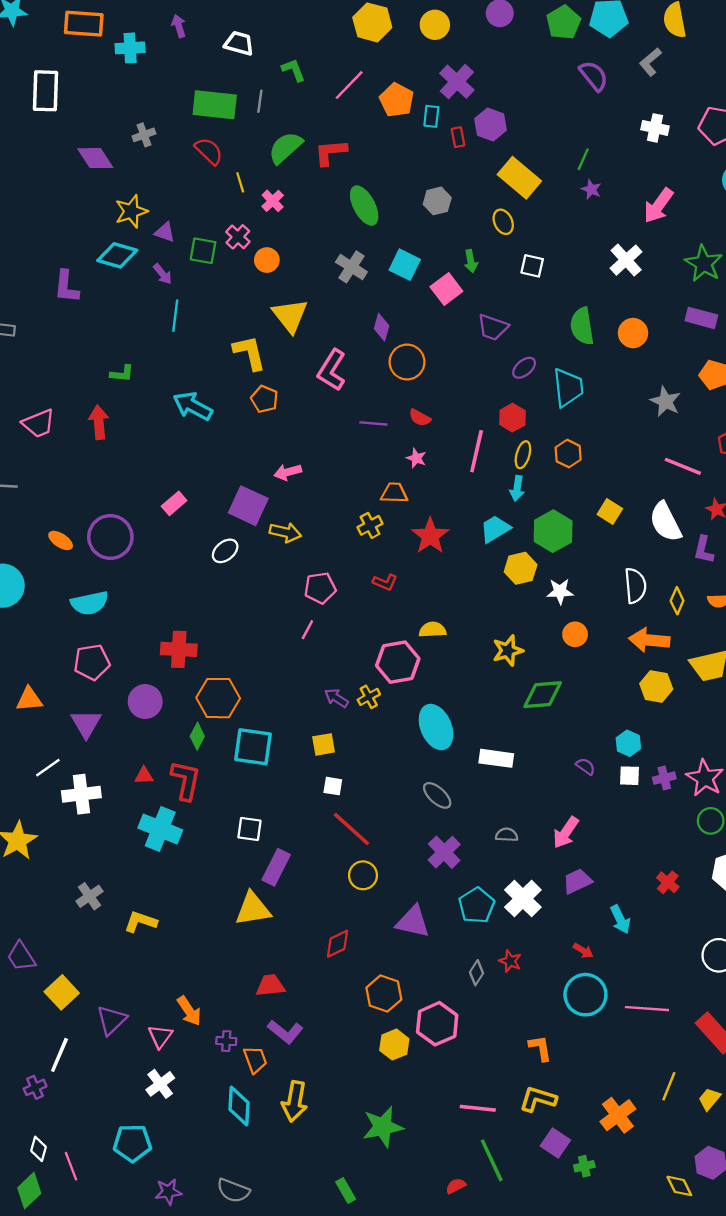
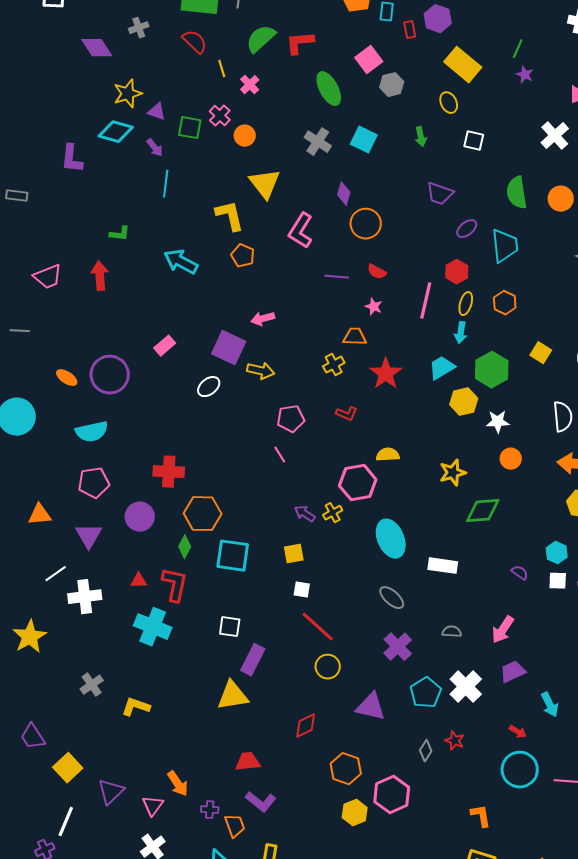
pink square: (446, 289) -> (369, 60), moved
pink line: (307, 630) -> (280, 455), turned -60

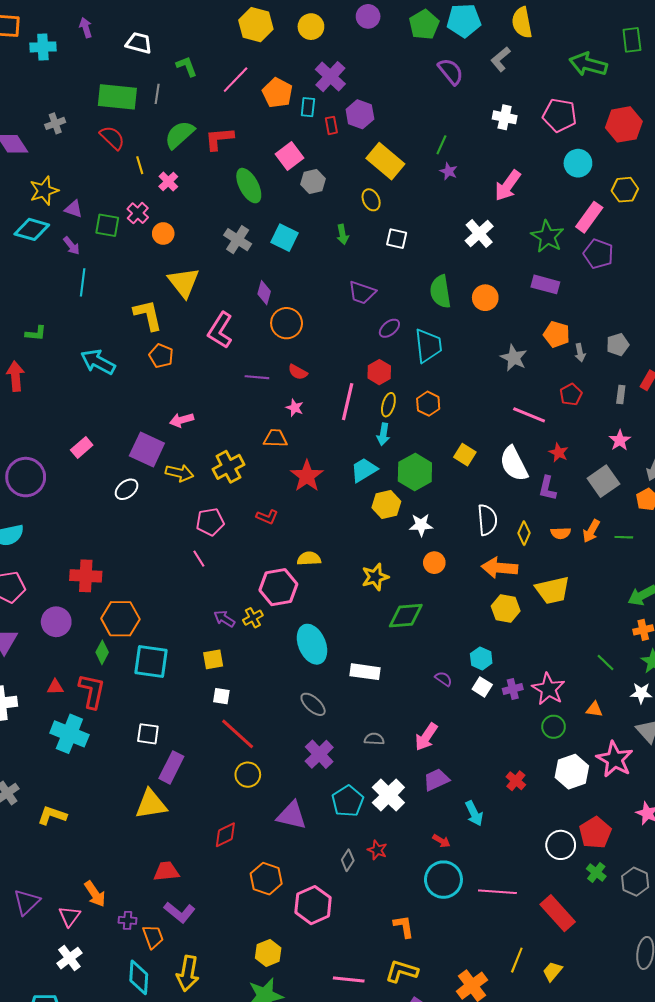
yellow cross: (334, 365) -> (228, 467), moved, size x1.4
white square: (558, 581) -> (482, 687), turned 30
yellow hexagon: (355, 813) -> (268, 953), moved

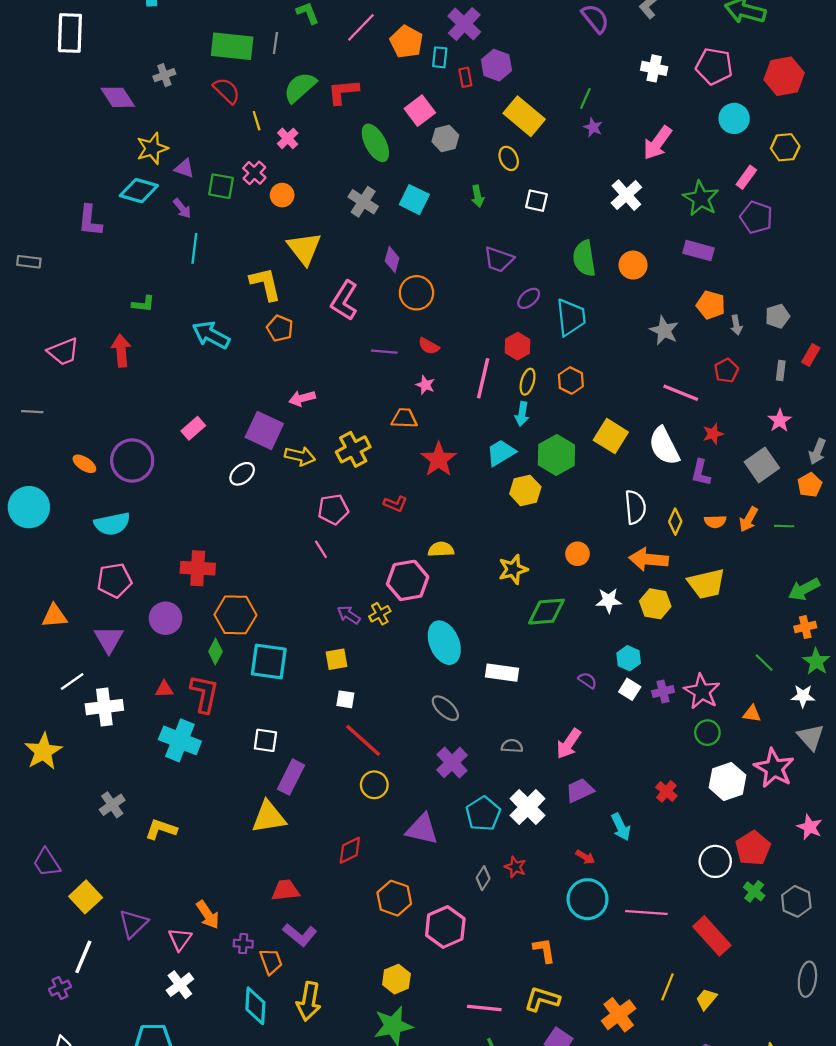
pink rectangle: (589, 217) -> (746, 177), size x0.7
red star: (559, 453) -> (713, 434), turned 30
yellow square: (465, 455) -> (611, 436), size x1.4
white star: (421, 525) -> (609, 600), moved

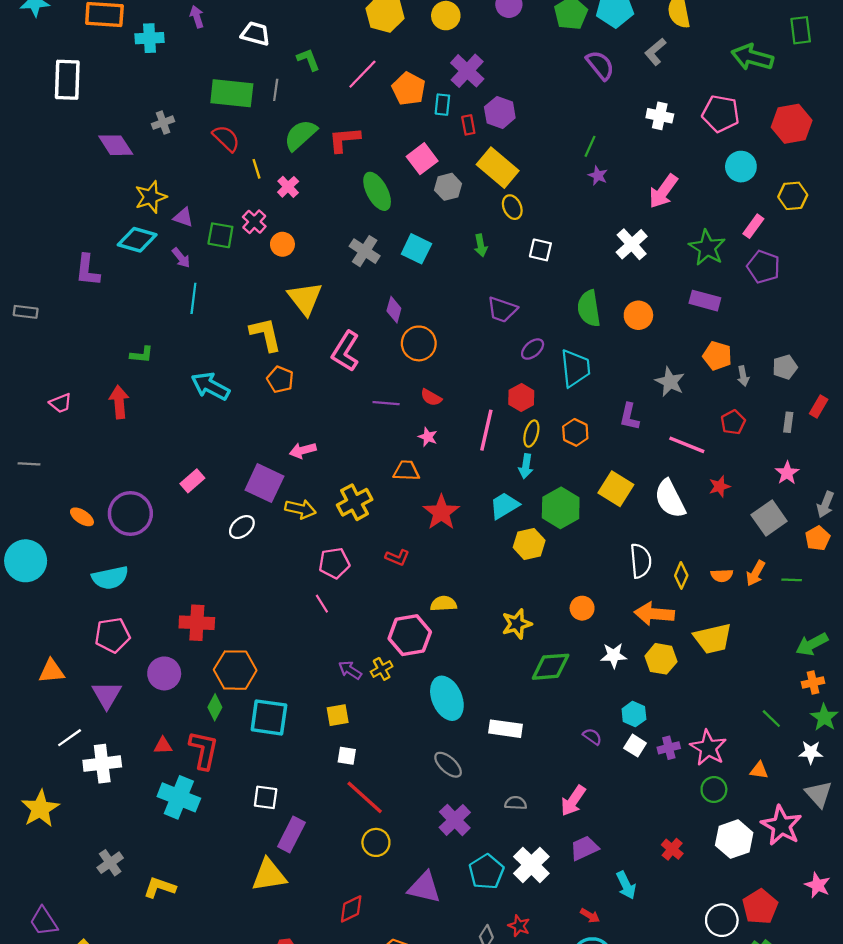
yellow rectangle: (524, 116) -> (498, 168), moved
pink trapezoid: (63, 352) -> (61, 403), size x0.7
purple L-shape: (701, 473) -> (629, 417), moved

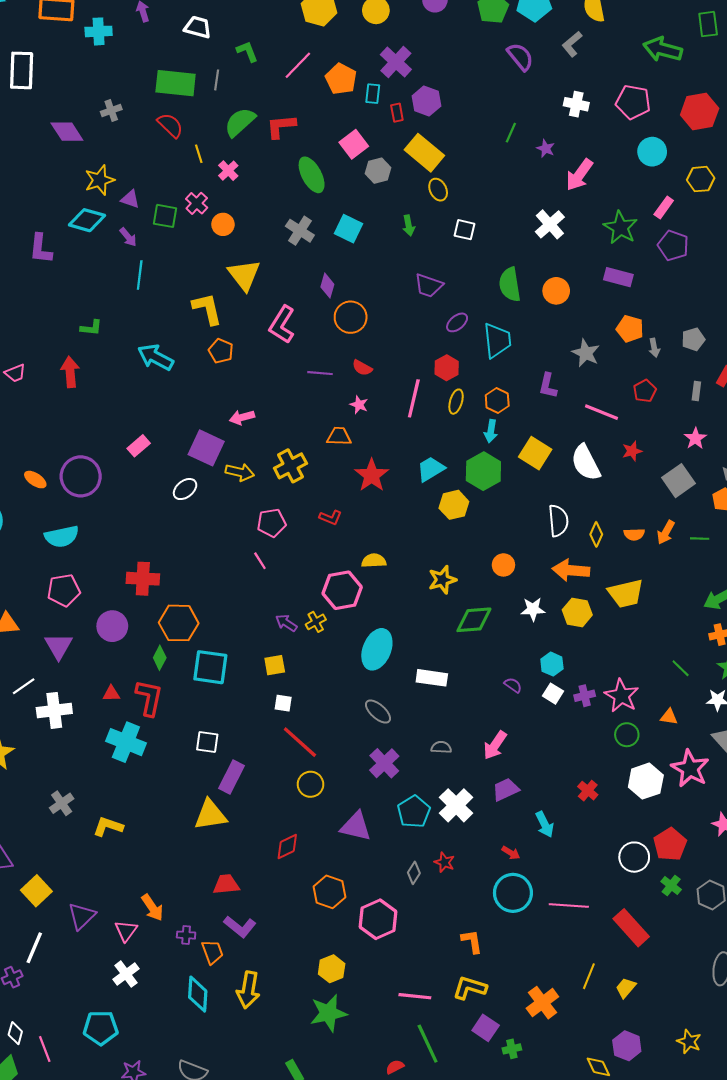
purple star: (598, 176) -> (546, 148), moved
cyan arrow: (526, 466) -> (491, 431), moved
cyan ellipse: (447, 698) -> (377, 649), turned 45

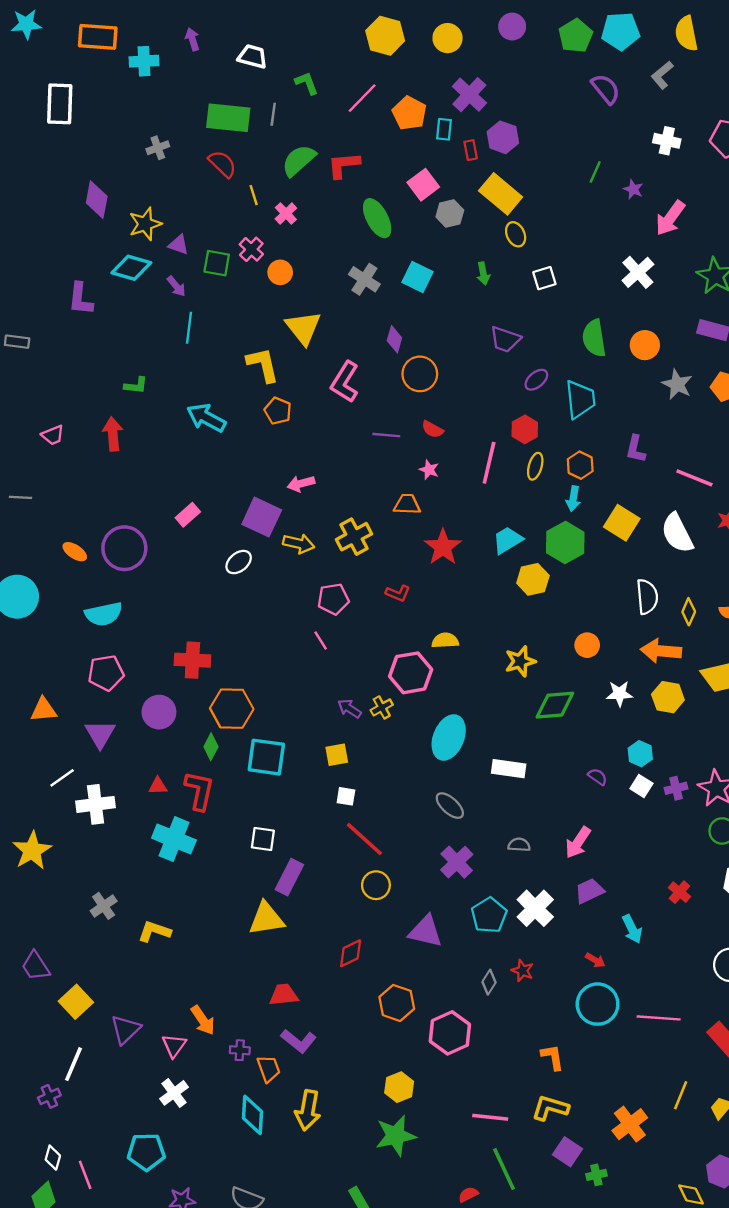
purple diamond: (67, 132) -> (97, 200), moved, turned 44
white square: (464, 230) -> (544, 278), turned -30
gray star: (586, 353) -> (677, 384), moved

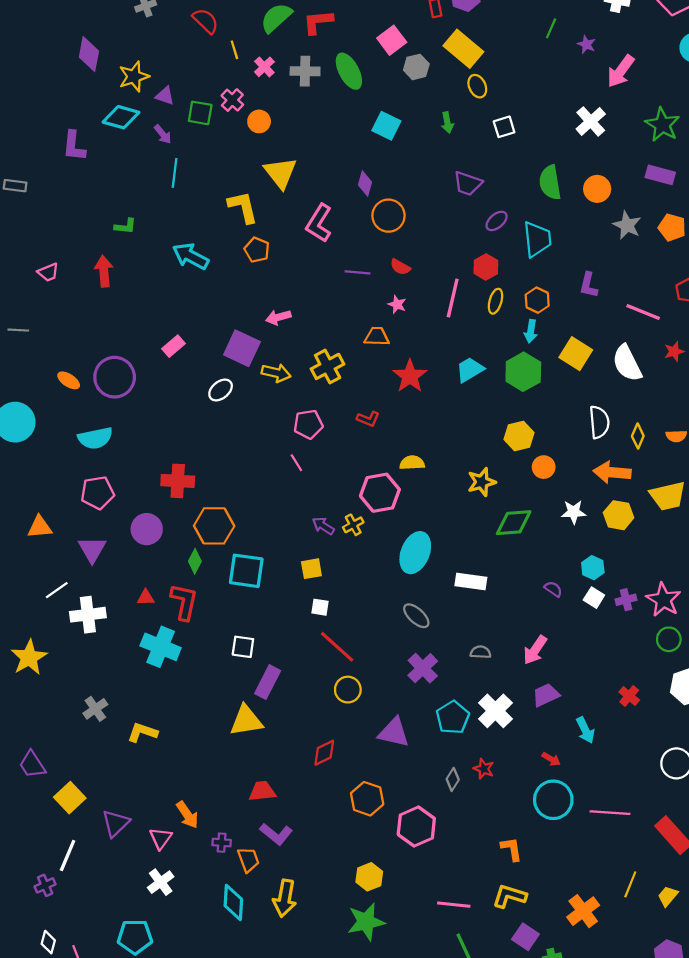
gray cross: (364, 279) -> (305, 71), moved, turned -32
yellow hexagon: (533, 579) -> (519, 436), moved

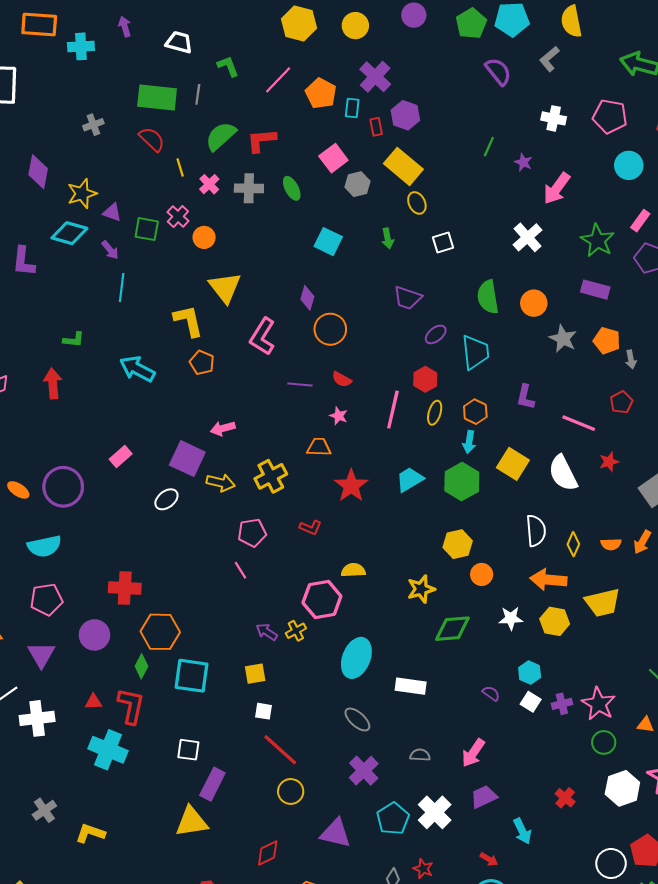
green ellipse: (349, 71) -> (292, 188), size x0.7

